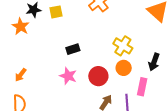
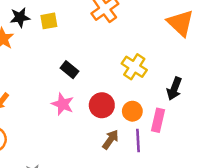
black rectangle: (73, 49) -> (70, 70), turned 56
orange circle: (124, 68) -> (132, 111), moved

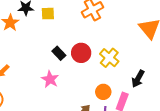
red circle: (102, 105) -> (81, 53), moved

